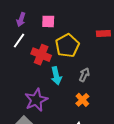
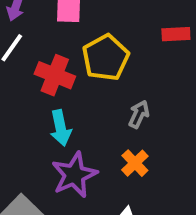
cyan arrow: (56, 76) -> (61, 128), moved
purple star: (36, 100) -> (74, 175), moved

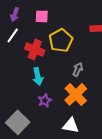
orange cross: (135, 163) -> (76, 94), size x1.6
purple star: (74, 175) -> (45, 100), size x0.6

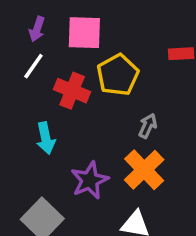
pink square: (42, 16) -> (84, 33), size x1.5
cyan arrow: (38, 76) -> (46, 138), moved
purple star: (45, 100) -> (90, 180), size x1.5

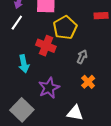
red cross: (72, 91) -> (46, 46), moved
orange cross: (144, 170) -> (88, 82), moved, size x0.6

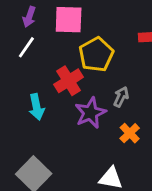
red cross: (46, 46) -> (69, 81), turned 36
purple star: (49, 88) -> (90, 113), moved

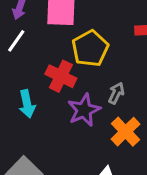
red cross: (69, 81) -> (61, 76), turned -32
orange cross: (130, 133) -> (126, 132), size x1.4

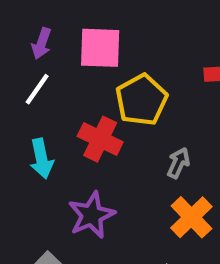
cyan arrow: (27, 104) -> (42, 159), moved
purple star: (84, 110) -> (91, 215), moved

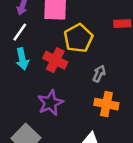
cyan arrow: (42, 159) -> (22, 59), moved
orange cross: (191, 217) -> (106, 104), turned -35

